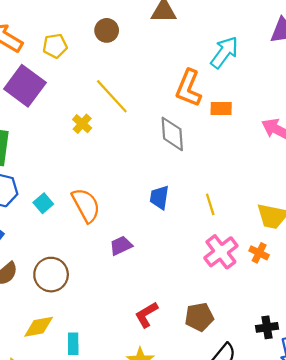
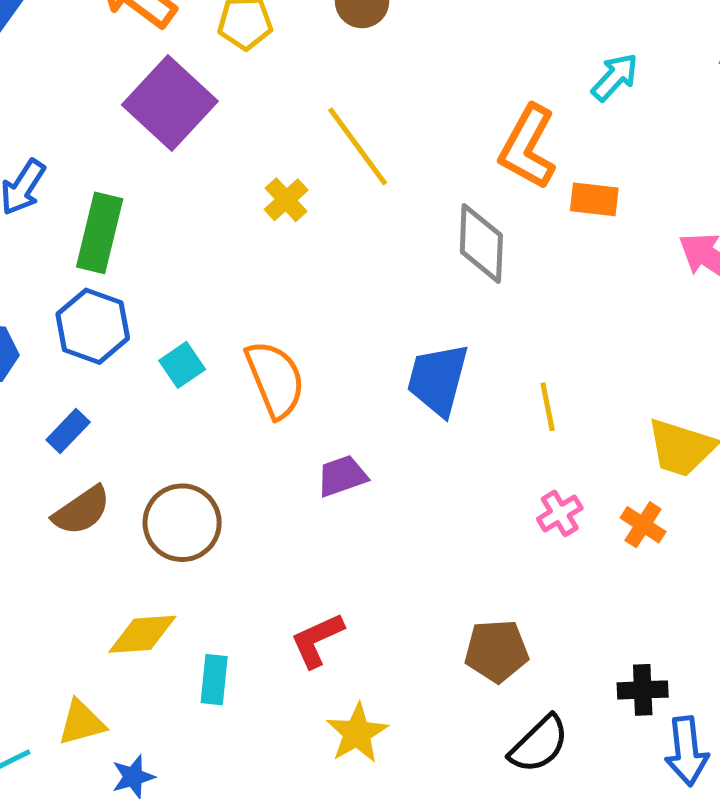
cyan arrow: (224, 52) -> (615, 77), size x0.7
blue trapezoid: (159, 197) -> (438, 379), size x1.4
pink cross: (221, 252) -> (560, 513), size x0.6
red L-shape: (146, 315) -> (317, 640), moved

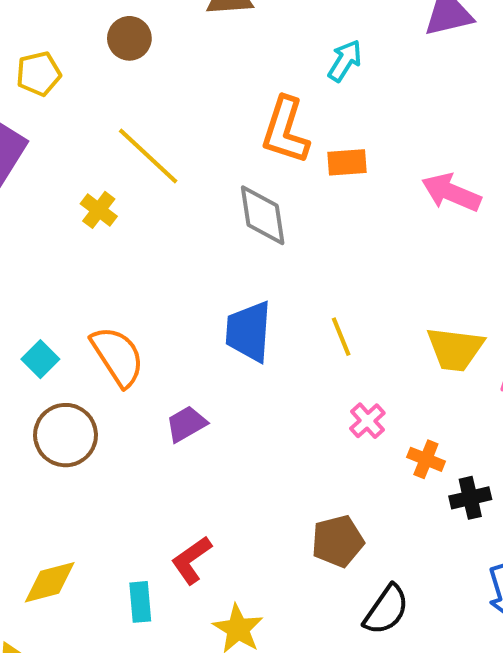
brown circle: (182, 523) -> (65, 435), moved
orange cross: (643, 525) -> (426, 459), moved
cyan rectangle: (214, 680) -> (140, 602), moved
black cross: (643, 690) -> (470, 498), moved

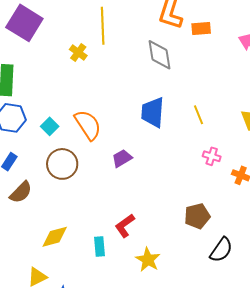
yellow line: (148, 156) -> (103, 26), turned 45
pink cross: (367, 421) -> (212, 156), turned -30

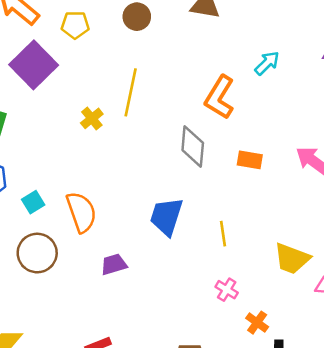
orange rectangle: (201, 29) -> (250, 160), moved

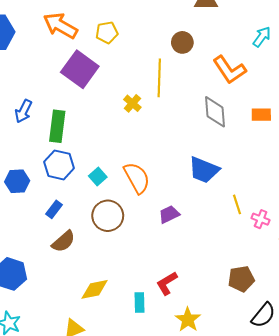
brown circle: (137, 17) -> (182, 42), moved
orange L-shape: (220, 97) -> (229, 70), turned -56
blue trapezoid: (166, 216) -> (204, 170), turned -76
yellow line: (223, 234) -> (237, 204), moved

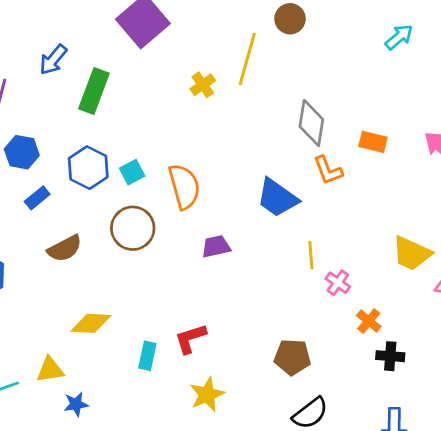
orange L-shape: (229, 70) -> (328, 170), moved, size x0.7
blue hexagon: (59, 165) -> (88, 168), moved
blue rectangle: (54, 209) -> (37, 198), moved

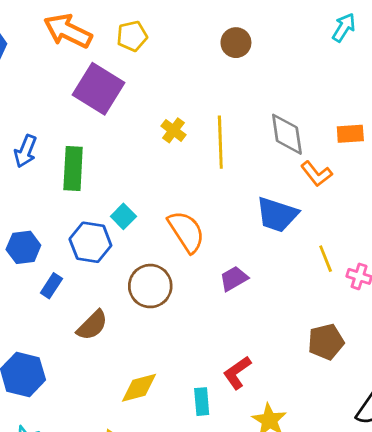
yellow line: (247, 59) -> (220, 142), moved
cyan square: (132, 172) -> (123, 216), moved
brown pentagon: (292, 357) -> (326, 342), moved

